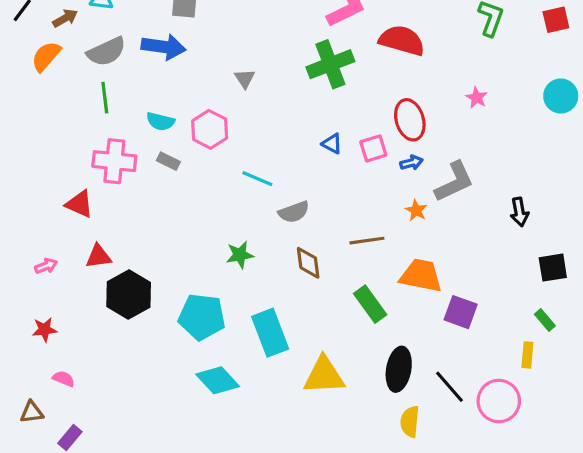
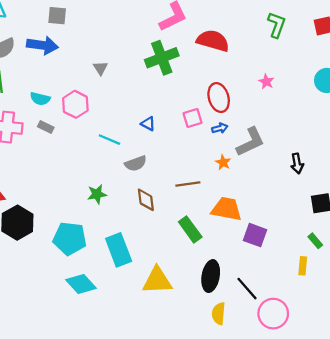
blue triangle: (332, 144) -> (148, 124), moved
pink circle: (499, 401) -> (273, 314), moved

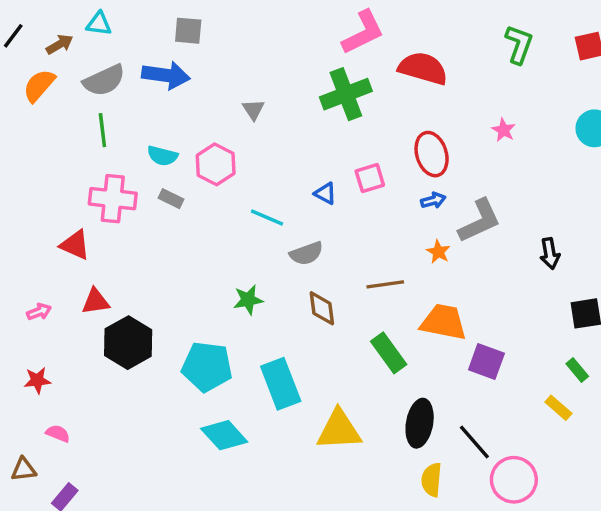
pink square: (192, 118) -> (370, 178), moved
yellow rectangle: (303, 266) -> (558, 408), turned -54

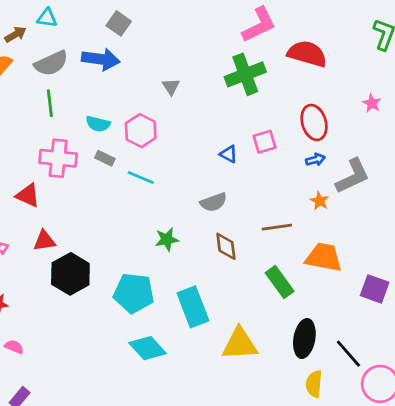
gray square: (188, 31) -> (119, 23), turned 30
cyan line: (267, 217) -> (141, 178), moved
purple square: (486, 361) -> (375, 289), moved

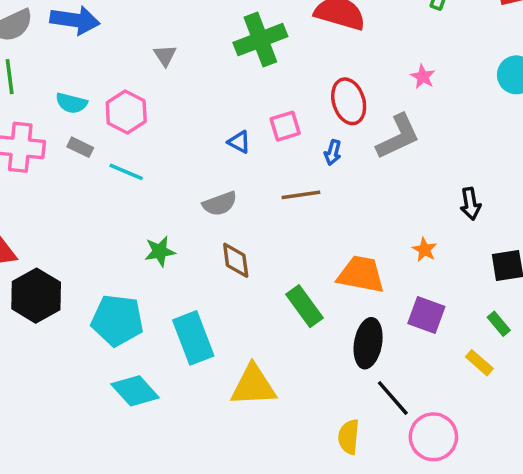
blue arrow: (315, 160) -> (333, 153), moved, turned 120
gray L-shape: (353, 176) -> (398, 137), moved
orange star: (320, 201) -> (425, 250), moved
brown line: (277, 227) -> (301, 195), moved
black ellipse: (304, 338) -> (368, 343), moved

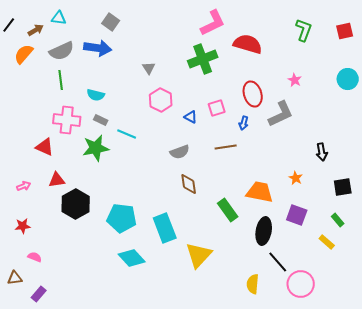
pink hexagon: (126, 112) -> (161, 100), moved
green star: (160, 251) -> (96, 148), moved, size x1.5
yellow triangle: (253, 386) -> (199, 255), turned -44

